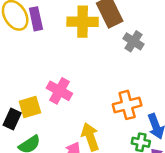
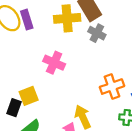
gray cross: (133, 41) -> (97, 33), moved
pink cross: (59, 91) -> (54, 63), moved

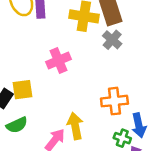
pink cross: (54, 63) -> (59, 60), turned 30

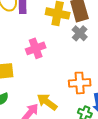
yellow arrow: (75, 126) -> (47, 102), turned -45

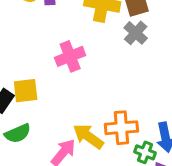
orange cross: (80, 83) -> (121, 128), moved

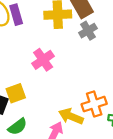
gray cross: (136, 33) -> (88, 31), turned 30

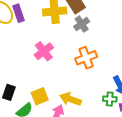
yellow square: (16, 93) -> (40, 96), moved
orange cross: (94, 104) -> (86, 58), moved

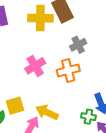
gray cross: (82, 24) -> (78, 45), moved
pink cross: (44, 51) -> (35, 66), moved

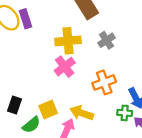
yellow cross: (40, 18) -> (68, 41), moved
orange cross: (68, 70) -> (104, 82), moved

